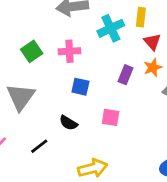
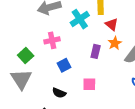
green square: (32, 51) -> (26, 55), moved
blue square: (80, 87) -> (64, 65), turned -32

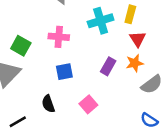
green square: (26, 55) -> (21, 46), turned -35
pink square: (89, 84) -> (88, 104), turned 32
black semicircle: (59, 93) -> (48, 104), turned 32

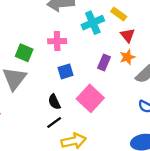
yellow rectangle: (130, 14) -> (119, 14), turned -63
pink square: (88, 104) -> (90, 98), size x1.6
black line: (18, 122) -> (54, 122), moved

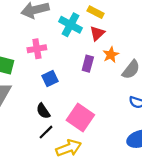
cyan cross: (93, 23) -> (71, 25), turned -30
red triangle: (128, 35) -> (97, 33), moved, turned 35
pink square: (90, 98) -> (80, 117), moved

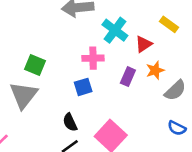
yellow rectangle: (96, 12) -> (169, 24), moved
pink cross: (37, 49) -> (93, 58), moved

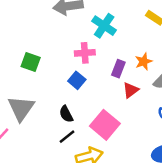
red triangle: (144, 44) -> (131, 90), moved
blue square: (83, 87) -> (77, 80), turned -30
gray triangle: (24, 95) -> (21, 108), moved

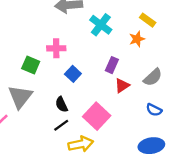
pink cross: (85, 53) -> (56, 48), moved
orange star: (144, 61) -> (137, 39), moved
green square: (31, 62) -> (31, 65), moved

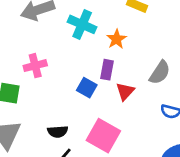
orange star: (137, 39) -> (116, 39), moved
blue square: (73, 74) -> (87, 88), moved
black semicircle: (61, 104) -> (58, 132), turned -56

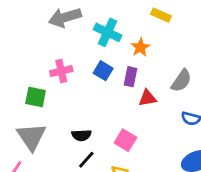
blue square: (87, 88) -> (103, 71), moved
red triangle: (125, 91) -> (147, 98), turned 36
pink square: (103, 136) -> (125, 140), size x0.7

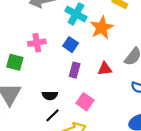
orange star: (140, 47) -> (102, 28), size x1.5
purple rectangle: (130, 77) -> (75, 70), moved

